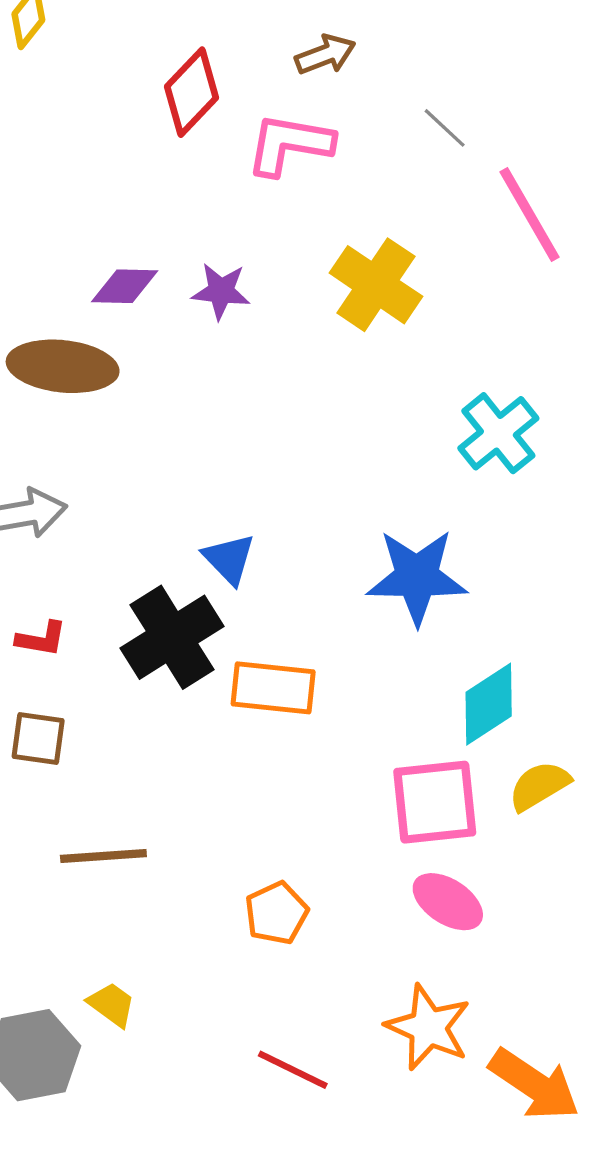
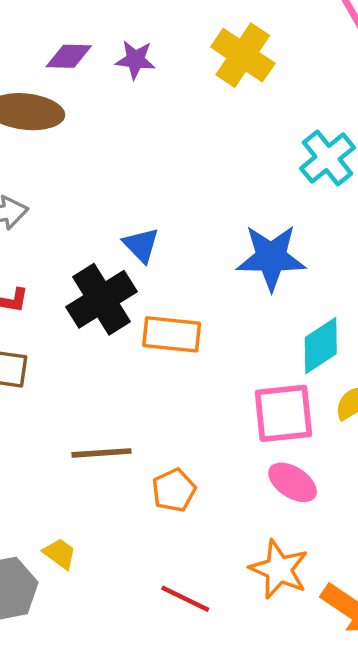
brown line: (103, 856) -> (102, 453), moved

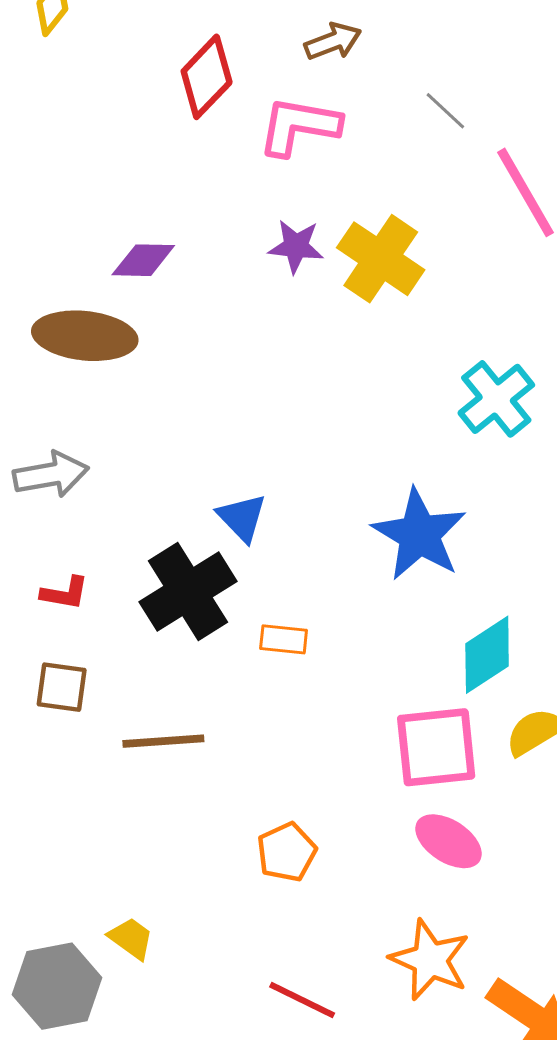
purple star: (135, 60) -> (296, 246), moved
blue star: (271, 257) -> (419, 535), turned 30
orange rectangle: (172, 334) -> (284, 639), size x0.6
brown line: (102, 453) -> (163, 741), moved

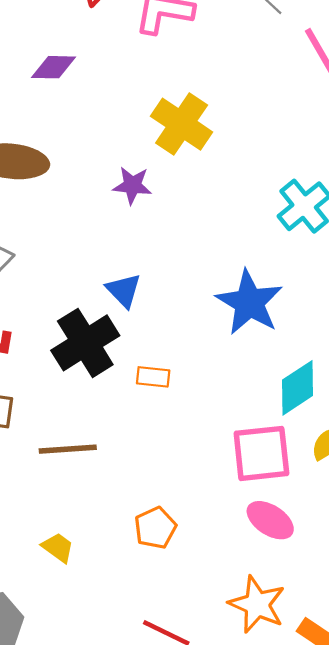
purple star: (296, 246) -> (132, 185), moved
yellow cross: (381, 259) -> (182, 124), moved
purple diamond: (143, 260) -> (54, 67), moved
yellow trapezoid: (131, 938) -> (58, 548), moved

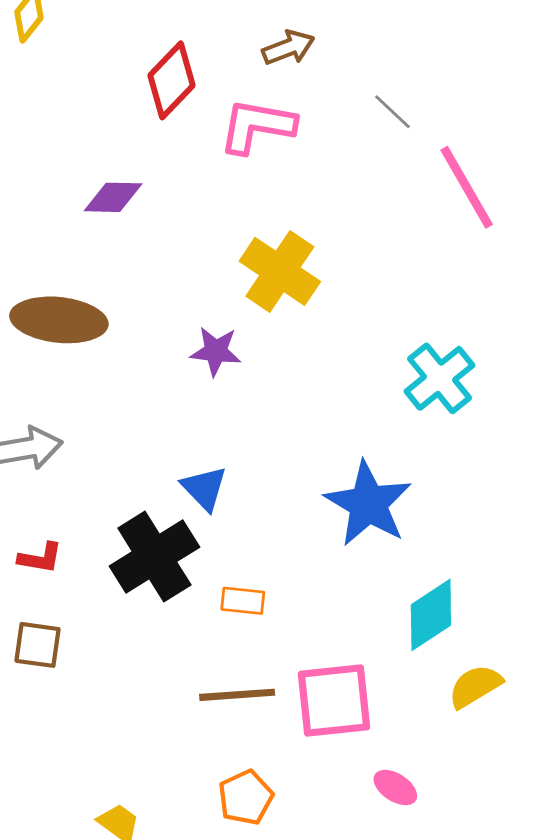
brown line: (68, 449) -> (237, 695), moved
pink square: (261, 453) -> (334, 701), moved
pink ellipse: (270, 520) -> (395, 787), size x0.7

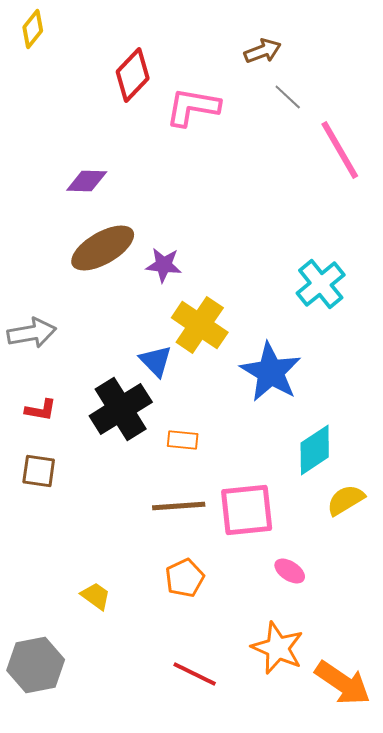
brown arrow: (288, 48) -> (263, 51), moved
purple diamond: (113, 197) -> (87, 181), moved
yellow cross: (280, 271) -> (200, 325), moved
brown ellipse: (59, 320) -> (103, 248), moved, turned -36

